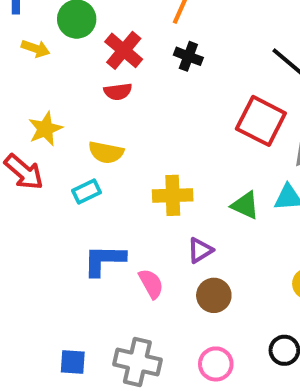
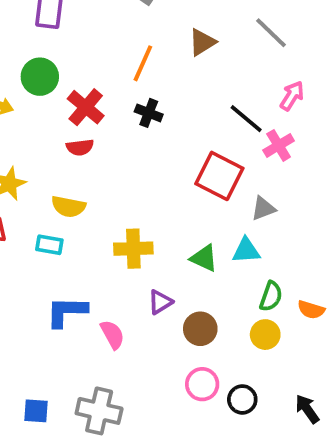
cyan rectangle: (86, 192) -> (49, 245), turned 36
brown circle: (214, 295) -> (200, 329), moved
pink circle: (216, 364) -> (202, 384), moved

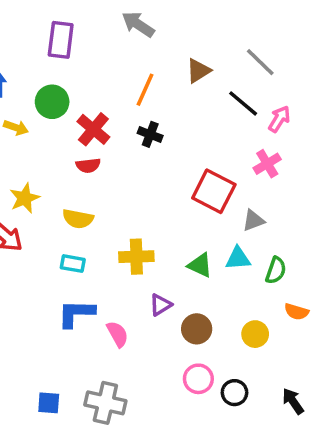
black line: (246, 119) -> (243, 103), moved
cyan rectangle: (49, 245) -> (73, 264), moved
green semicircle: (271, 296) -> (276, 270), moved

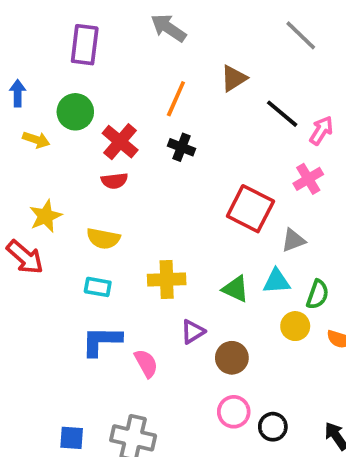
gray line: (260, 62) -> (301, 35), moved
yellow circle: (255, 334) -> (295, 326), moved

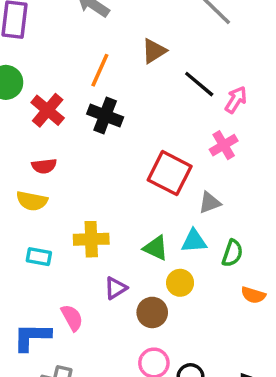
black cross: (182, 147) -> (105, 115), size x1.4
red semicircle: (114, 181) -> (44, 166), moved
cyan rectangle: (98, 287) -> (39, 257), moved
yellow circle: (295, 326) -> (180, 283), moved
blue L-shape: (101, 341) -> (32, 337), moved

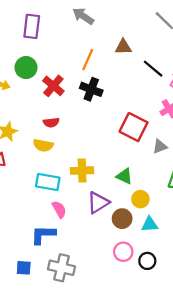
brown triangle: (154, 51) -> (123, 47), turned 30
cyan triangle: (194, 241) -> (150, 224), moved
cyan rectangle: (39, 257) -> (48, 182), size x1.5
purple triangle: (116, 288) -> (98, 203), size x1.5
pink semicircle: (72, 318) -> (59, 209), moved

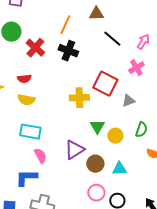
black line: (153, 69) -> (112, 39), moved
red semicircle: (51, 122) -> (24, 79), moved
yellow cross: (82, 171) -> (79, 98), moved
green triangle: (124, 176) -> (97, 127), turned 35
yellow circle: (140, 199) -> (115, 136), moved

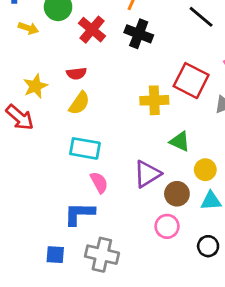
yellow semicircle: (26, 100) -> (79, 103), turned -66
green triangle: (97, 127) -> (180, 141), turned -35
yellow circle: (115, 136) -> (205, 170), moved
pink circle: (96, 193) -> (167, 226), moved

